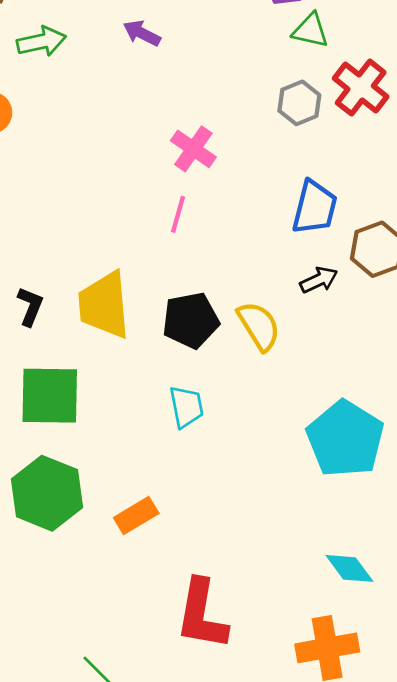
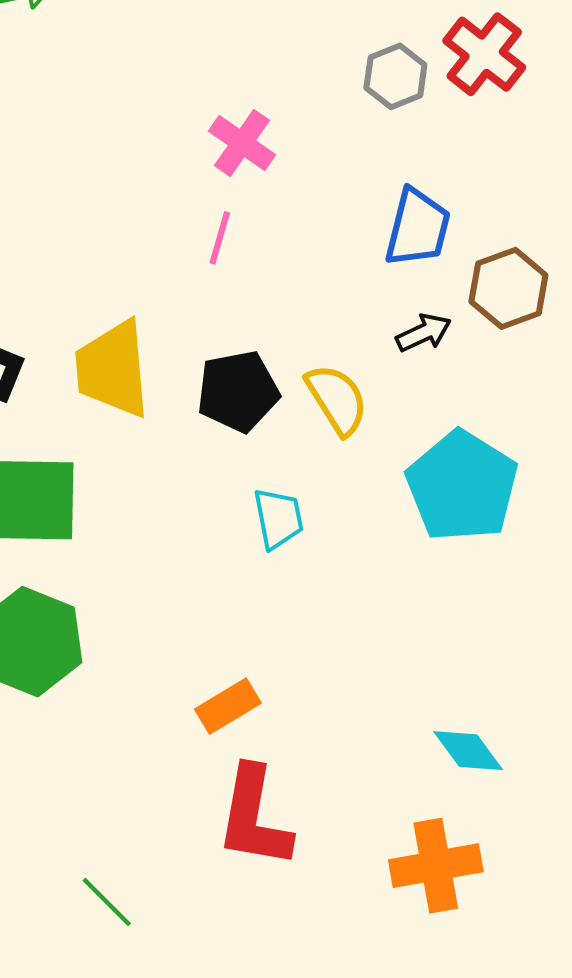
cyan trapezoid: (186, 407) -> (278, 518), moved
cyan pentagon: (345, 439) -> (462, 486), moved
orange rectangle: (136, 516) -> (228, 706), moved

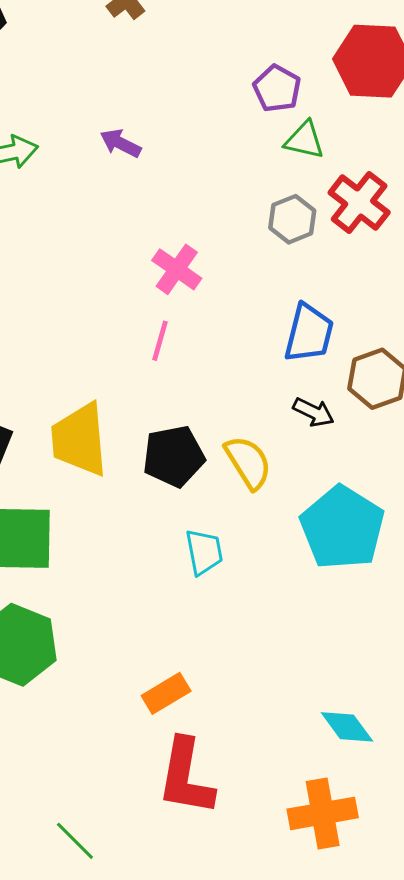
black arrow: (424, 333) -> (314, 412), turned 51

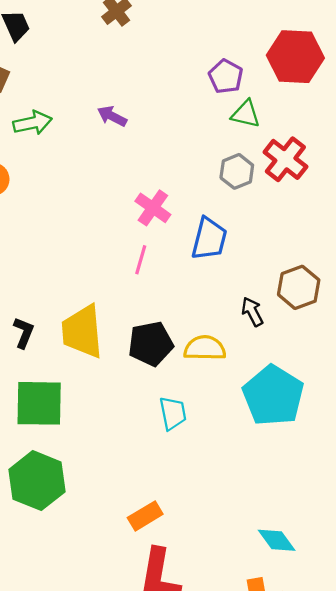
blue trapezoid: (309, 333) -> (209, 239), moved
black arrow: (314, 412) -> (252, 312), turned -144
yellow semicircle: (248, 462) -> (205, 348), turned -57

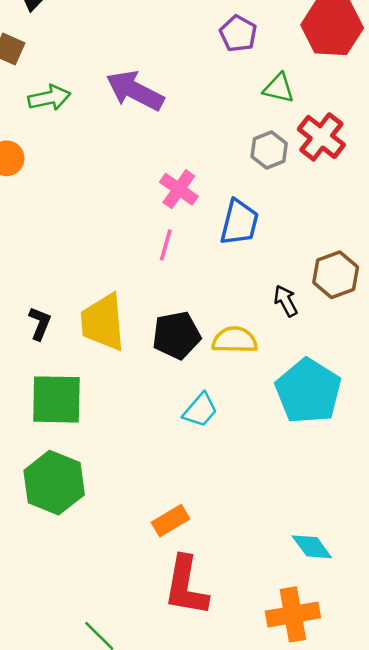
purple pentagon: (226, 76) -> (238, 34), moved
purple arrow: (112, 116) -> (135, 91), size x1.8
cyan trapezoid: (173, 413) -> (200, 410), turned 52

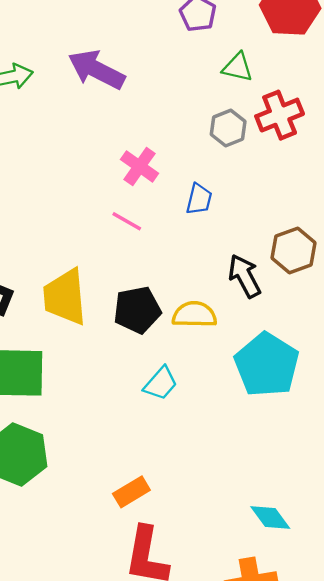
red cross: (321, 137) -> (280, 115), turned 30
blue trapezoid: (239, 222) -> (199, 199), size x0.7
pink line: (166, 245) -> (127, 221), turned -76
black arrow: (286, 301) -> (245, 276), size x1.4

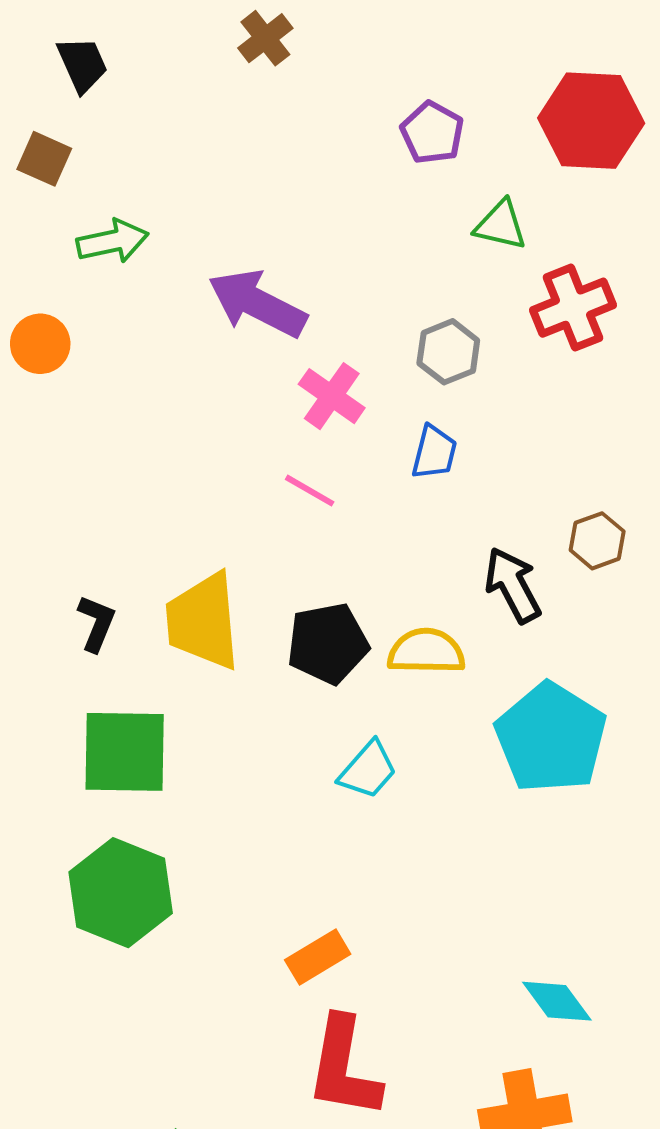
purple arrow: (96, 70) -> (257, 304), moved
gray hexagon: (228, 128) -> (448, 352), moved
brown hexagon: (294, 250) -> (597, 541), size x0.7

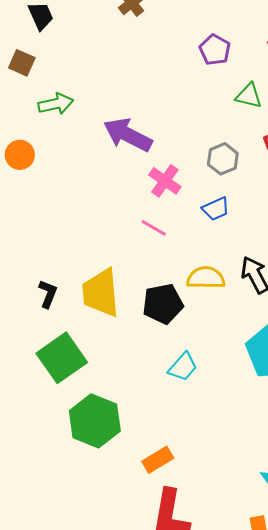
blue trapezoid: (434, 452) -> (216, 209), turned 52
yellow semicircle: (426, 651) -> (206, 278), moved
green square: (125, 752) -> (62, 358), turned -36
green hexagon: (121, 893) -> (95, 421), moved

